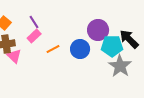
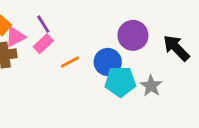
cyan pentagon: (112, 46) -> (120, 82), moved
pink triangle: (14, 56) -> (15, 37), moved, turned 49
gray star: (120, 66) -> (151, 86), moved, size x0.7

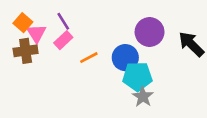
pink triangle: (15, 37) -> (36, 33), turned -35
gray star: (151, 86) -> (143, 97), moved

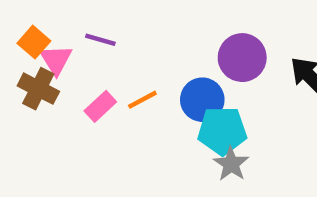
purple line: (63, 21) -> (100, 40), turned -42
pink rectangle: (63, 40) -> (100, 106), moved
brown cross: (26, 51) -> (38, 89), turned 35

